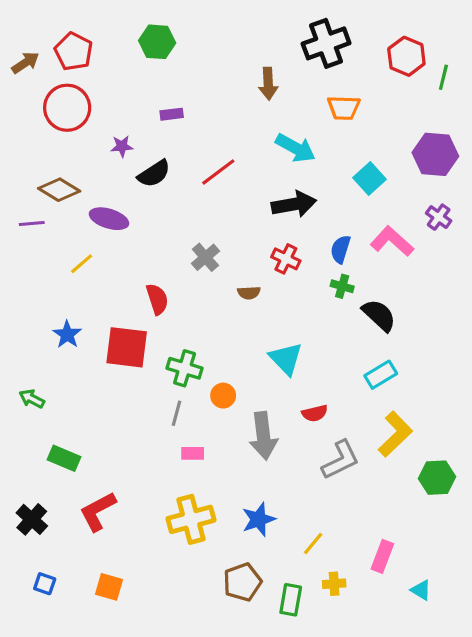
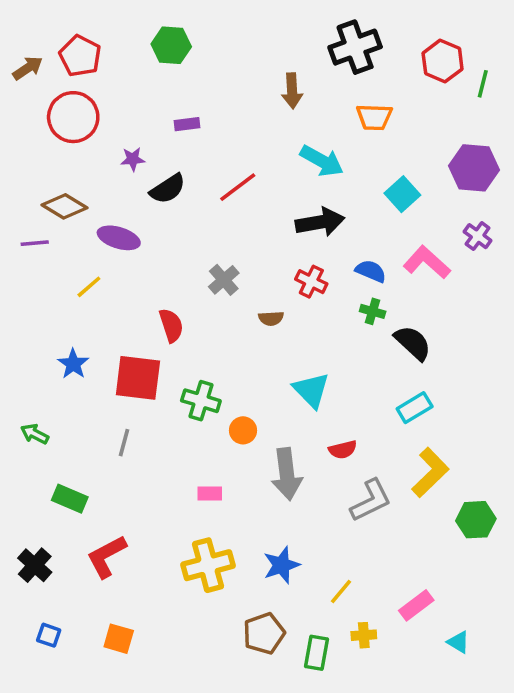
blue semicircle: (341, 249) -> (371, 271), turned 96
gray line: (177, 413) -> (124, 443), moved
pink rectangle: (382, 556) -> (416, 605), turned 32

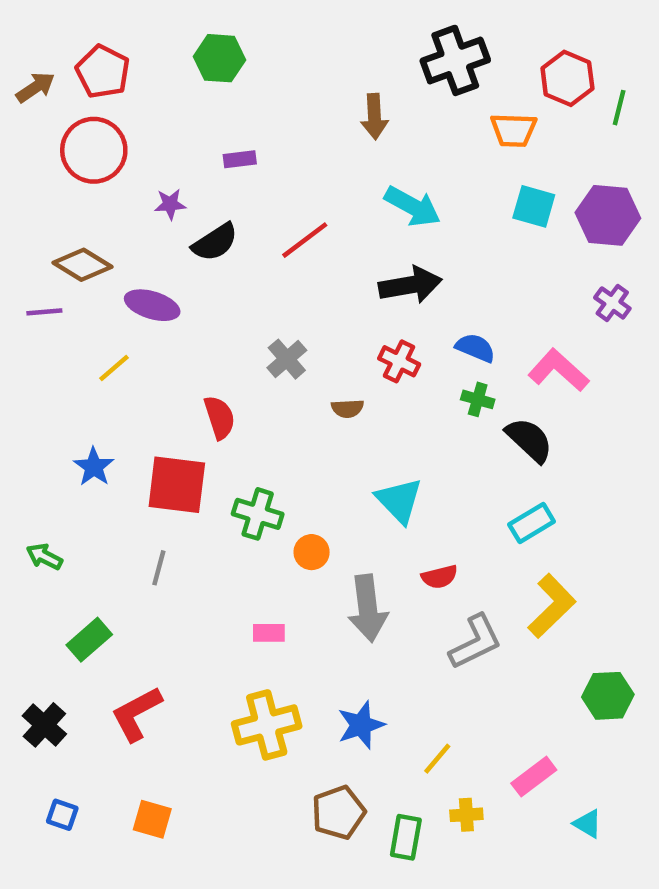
orange trapezoid: (374, 117) -> (514, 130), moved
cyan square: (402, 194) -> (534, 206), moved, turned -32
pink L-shape: (427, 262) -> (558, 370), moved
green rectangle: (70, 499) -> (89, 640), turned -64
green hexagon: (476, 520) -> (608, 696), moved

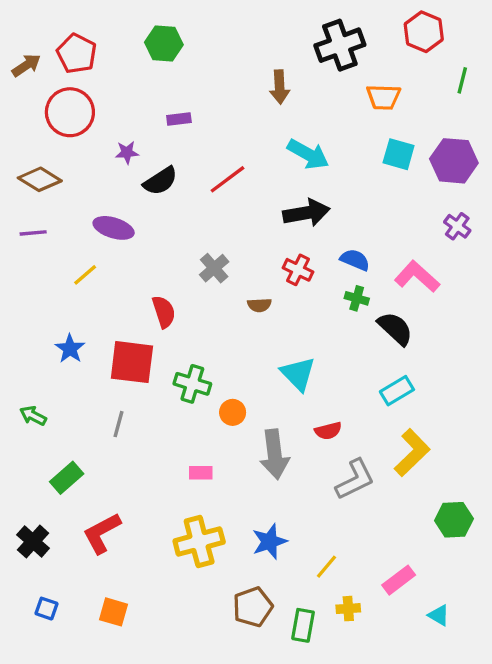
red hexagon: (567, 78) -> (424, 32), moved
brown diamond: (83, 265) -> (40, 179), moved

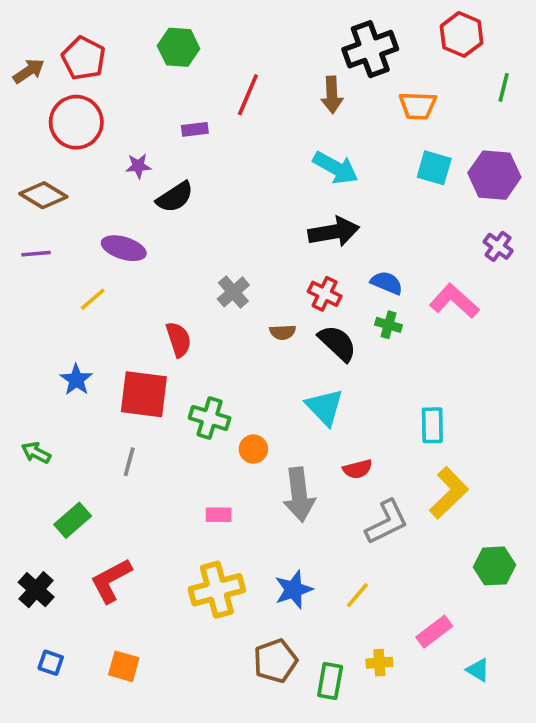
brown arrow: (280, 87) -> (332, 95), moved
red line: (228, 179) -> (248, 95), moved, turned -30
black semicircle: (395, 329) -> (337, 343), moved
cyan rectangle: (397, 391) -> (432, 425), turned -60
yellow line: (326, 567) -> (357, 595), moved

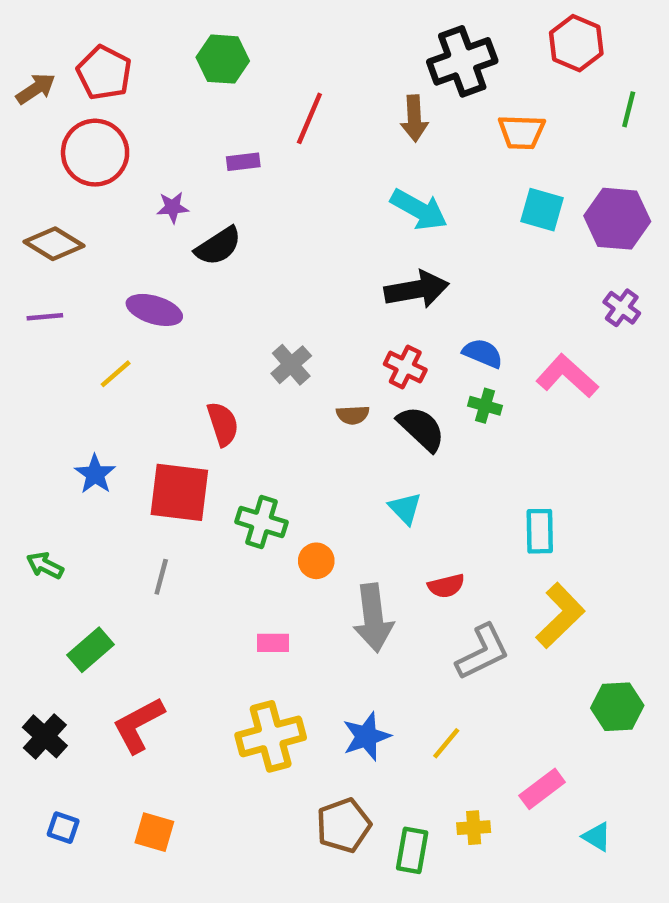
cyan triangle: (325, 407) -> (405, 508), size x0.7

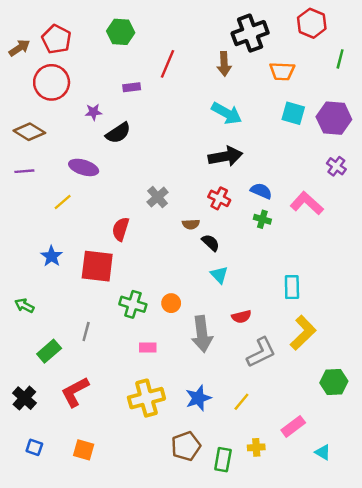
red semicircle: (223, 424) -> (121, 229), turned -145
black semicircle: (421, 429) -> (211, 243), moved, size x0.7
green cross: (262, 522) -> (133, 304), moved
gray line: (161, 577) -> (86, 331), moved

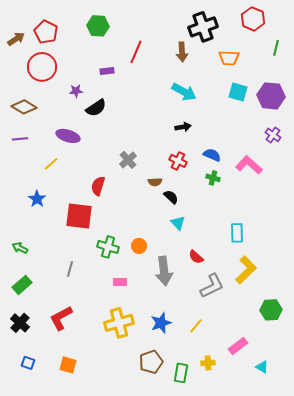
black arrow: (225, 156) -> (183, 127), size x0.6
blue star: (52, 256) -> (37, 199), moved
red semicircle: (241, 317) -> (196, 257), turned 56
green rectangle: (49, 351) -> (22, 285), moved

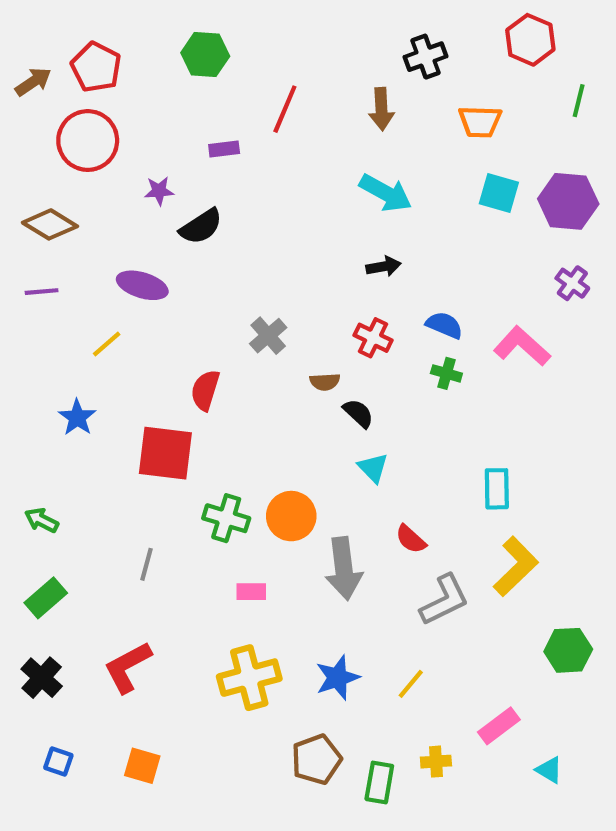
black cross: (203, 27) -> (425, 57), size x0.7
orange circle: (139, 246) -> (291, 516), size x1.5

